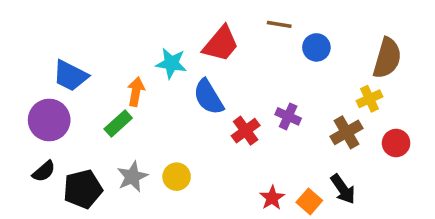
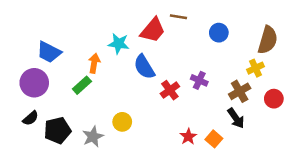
brown line: (279, 24) -> (178, 17), moved
gray star: (132, 177) -> (93, 137), moved
black arrow: (343, 189) -> (236, 118), moved

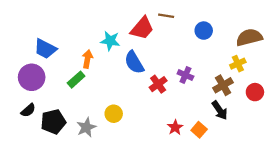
brown semicircle: (268, 40) -> (249, 37), turned -120

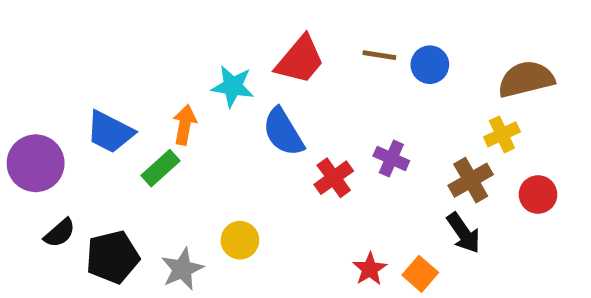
brown line: (166, 16) -> (379, 55), moved
blue trapezoid: (45, 49) -> (110, 132), moved
purple circle: (32, 77) -> (36, 163), moved

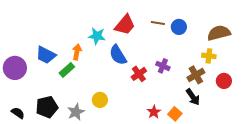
yellow cross: (502, 134) -> (209, 56), turned 32
black semicircle: (60, 233) -> (18, 113), moved, turned -104

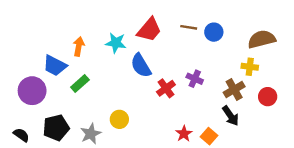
orange arrow: (77, 52) -> (79, 46), moved
purple circle: (15, 68) -> (32, 91), moved

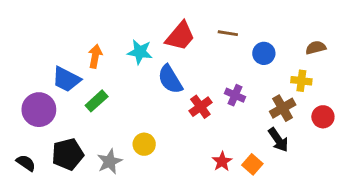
blue circle: (214, 32) -> (264, 53), moved
brown semicircle: (262, 39) -> (316, 48), size x0.6

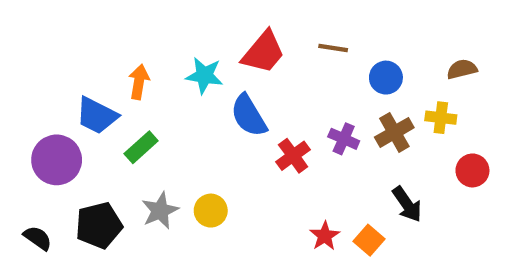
brown cross: (283, 108) -> (394, 132), moved
gray star: (110, 161) -> (160, 211), moved

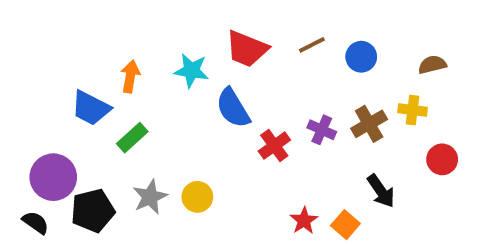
brown line: (333, 48) -> (312, 45), turned -36
red trapezoid: (263, 52) -> (247, 49), turned 72
blue circle: (386, 78) -> (361, 57), moved
purple circle: (57, 160) -> (53, 177), moved

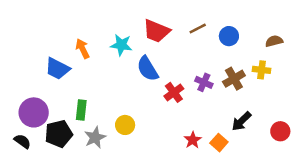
orange arrow: (130, 76) -> (82, 49), turned -36
green rectangle: (132, 138) -> (81, 110), moved, turned -42
red circle: (442, 159) -> (280, 131), moved
black arrow: (381, 191) -> (241, 121), turned 80
gray star: (150, 197) -> (95, 138), moved

